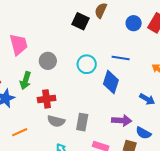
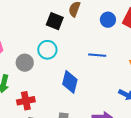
cyan circle: (87, 64) -> (47, 50), moved
blue diamond: (111, 82) -> (70, 82), moved

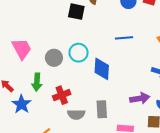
cyan circle: (47, 50) -> (79, 53), moved

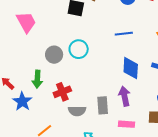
pink trapezoid: (22, 49) -> (26, 22), moved
blue diamond: (102, 69) -> (131, 68), moved
purple arrow: (140, 98) -> (125, 96), moved, turned -90

